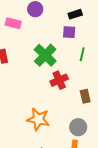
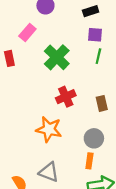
pink rectangle: (13, 23) -> (27, 32), moved, turned -63
purple square: (69, 32) -> (95, 35), moved
red cross: (59, 80) -> (66, 97), moved

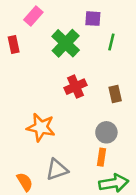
purple square: (95, 35) -> (93, 19), moved
orange star: (49, 129) -> (41, 127), moved
gray triangle: (49, 172) -> (57, 169), turned -40

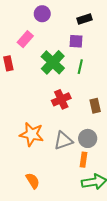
green line: (111, 42) -> (80, 67), moved
gray triangle: (57, 169) -> (63, 141), moved
orange semicircle: (25, 182) -> (33, 181), moved

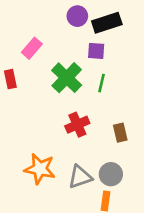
purple circle: (42, 14) -> (77, 16), moved
black rectangle: (84, 19) -> (107, 23), size x1.5

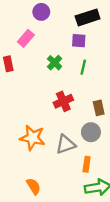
purple circle: (77, 16) -> (41, 12), moved
green cross: (67, 78) -> (55, 63), size x0.6
gray circle: (111, 174) -> (91, 132), moved

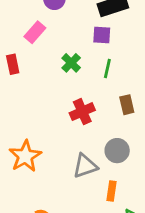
brown rectangle: (99, 108) -> (127, 105), moved
orange star: (32, 138) -> (25, 156), moved, turned 30

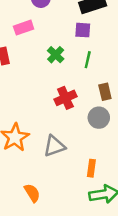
pink rectangle: (35, 32) -> (24, 28), turned 30
gray circle: (117, 151) -> (99, 118), moved
gray triangle: (85, 166) -> (54, 146), moved

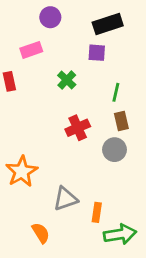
green line: (88, 60) -> (116, 92), moved
gray triangle: (54, 146) -> (65, 199), moved
orange rectangle: (91, 168) -> (97, 212), moved

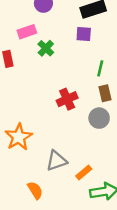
green cross: (67, 80) -> (46, 48), moved
orange rectangle: (97, 212) -> (84, 173), turned 42

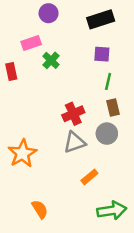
purple square: (84, 34) -> (102, 54), moved
gray triangle: (56, 161) -> (75, 142), moved
orange rectangle: (84, 173) -> (89, 177), moved

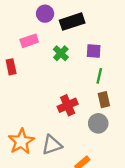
black rectangle: (101, 19) -> (72, 22), moved
green cross: (51, 60) -> (61, 53), moved
gray triangle: (75, 142) -> (52, 145), moved

